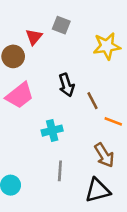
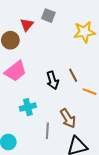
black arrow: (66, 85) -> (53, 80), moved
cyan cross: (52, 131) -> (28, 107), moved
brown arrow: (104, 155) -> (68, 118), moved

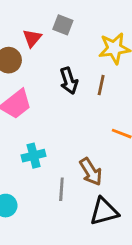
brown line: (73, 75) -> (101, 85), moved, turned 40
black arrow: (53, 80) -> (69, 81), moved

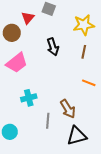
brown line: (101, 85) -> (84, 52), moved

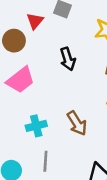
brown arrow: (68, 109) -> (77, 123), moved
gray line: (48, 121) -> (45, 161), moved

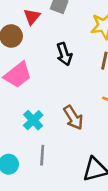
cyan cross: (36, 126) -> (33, 120), turned -30

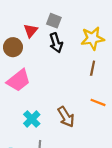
black arrow: (64, 54) -> (56, 43), moved

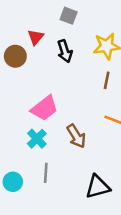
gray square: (54, 21) -> (69, 16), moved
pink trapezoid: (18, 80) -> (44, 108), moved

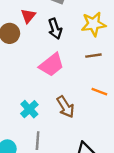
brown line: (107, 80) -> (93, 56), turned 70
pink trapezoid: (44, 108) -> (52, 65), moved

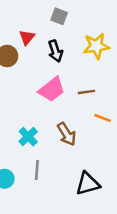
brown line: (93, 56) -> (86, 92), moved

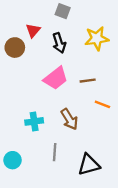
cyan cross: (28, 137) -> (34, 121), turned 36
gray line: (37, 170) -> (55, 152), moved

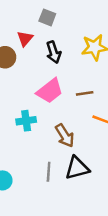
gray square: (63, 11) -> (47, 17), moved
cyan cross: (34, 121) -> (26, 121), moved
black triangle: (89, 165) -> (77, 168), moved

